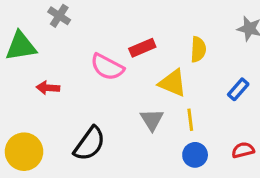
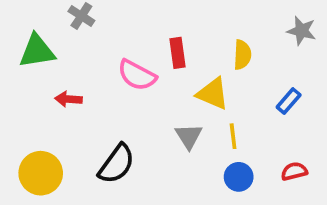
red rectangle: (142, 48) -> (178, 53), turned -75

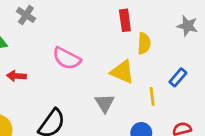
red rectangle: (178, 53) -> (125, 20), moved
yellow line: (233, 136) -> (152, 96), moved

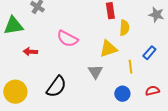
yellow triangle: (122, 72) -> (108, 49), turned -42

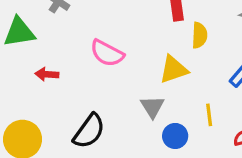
yellow line: (130, 67) -> (209, 115), moved
blue circle: (122, 94) -> (175, 136), moved

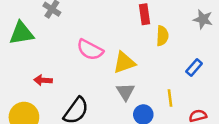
yellow triangle: (174, 69) -> (124, 62), moved
red arrow: (47, 74) -> (43, 80), moved

